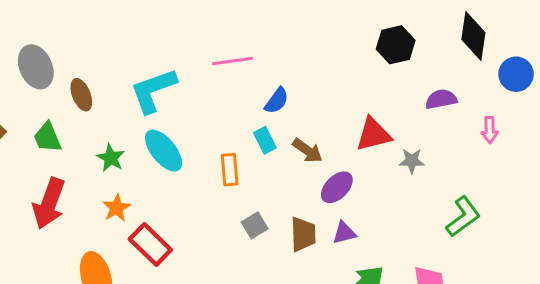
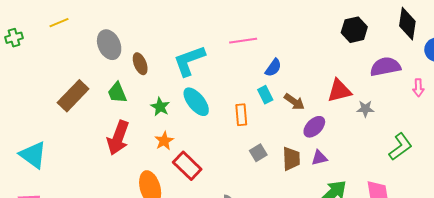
purple semicircle: (441, 99) -> (385, 67), size x1.4

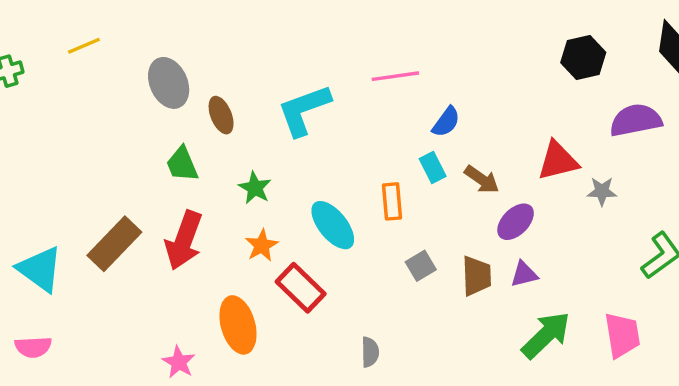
brown rectangle: (73, 96) -> (114, 244), moved
cyan ellipse: (196, 102) -> (333, 225), moved

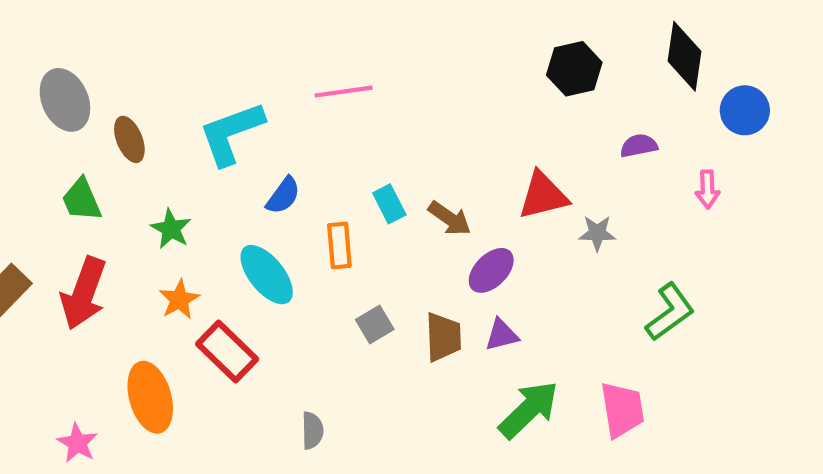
purple semicircle: (636, 120) -> (639, 146), size x0.6
blue semicircle: (446, 122) -> (283, 196), moved

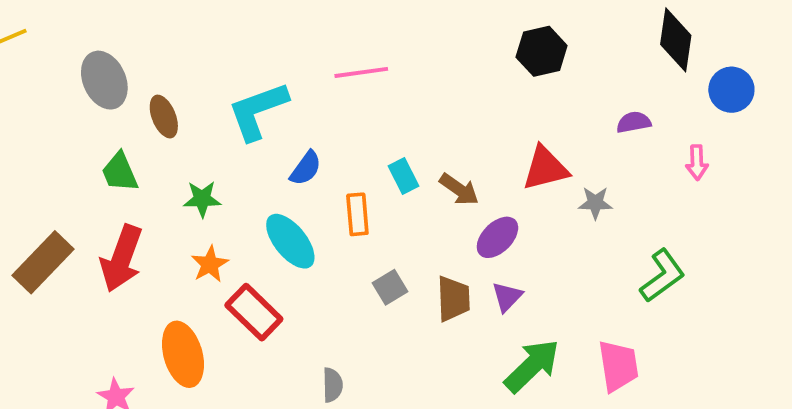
black hexagon: (574, 69) -> (542, 51), moved
green star: (171, 229) -> (202, 199), turned -30
purple triangle: (502, 335) -> (507, 297), turned -32

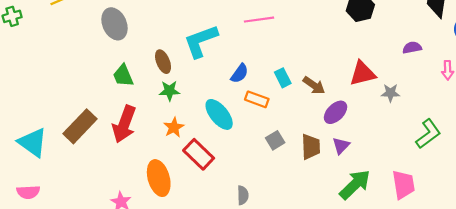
brown ellipse: (164, 117) -> (163, 62), moved
blue semicircle: (306, 168) -> (240, 73), moved
orange rectangle: (357, 214) -> (257, 99), turned -65

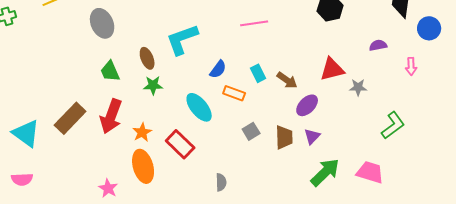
pink line: (259, 20) -> (254, 23), moved
orange star: (174, 127) -> (142, 132), moved
pink trapezoid: (403, 185) -> (370, 172), turned -64

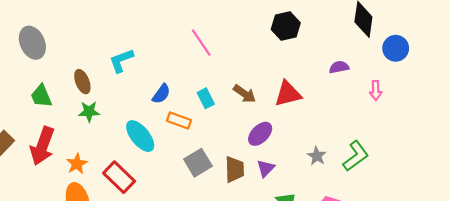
pink line: (254, 23) -> (201, 43), turned 64
cyan L-shape: (182, 39) -> (121, 60), size x0.7
brown arrow: (287, 80) -> (245, 94), moved
gray star: (358, 87) -> (317, 156), moved, turned 30
gray square: (251, 131) -> (198, 163), size x1.4

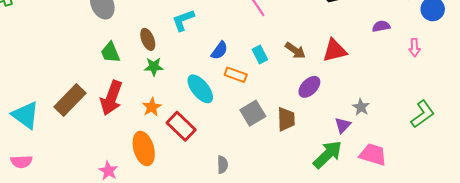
green L-shape: (356, 156) -> (423, 114), moved
orange star: (77, 164) -> (152, 107), moved
purple triangle: (266, 168) -> (343, 125), moved

